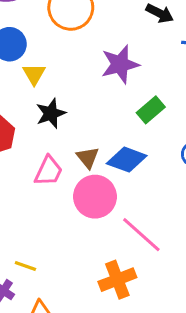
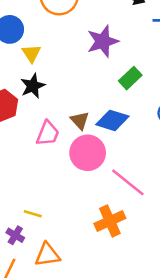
black star: (51, 113) -> (33, 86), moved

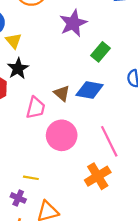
pink circle: (88, 153) -> (62, 135), moved
pink line: (128, 182) -> (109, 141), turned 32

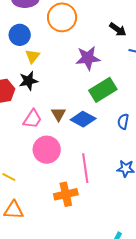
green rectangle: (101, 52) -> (103, 90), size x1.5

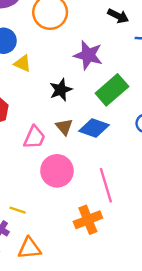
yellow triangle: (32, 56) -> (23, 63), turned -35
purple star: (88, 58) -> (88, 55), turned 30
black star: (28, 81) -> (61, 90), moved

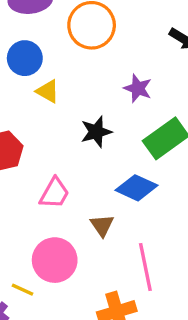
purple star: (88, 55) -> (138, 88), size x0.7
brown triangle: (64, 127) -> (102, 225), moved
pink circle: (57, 171) -> (55, 260), moved

